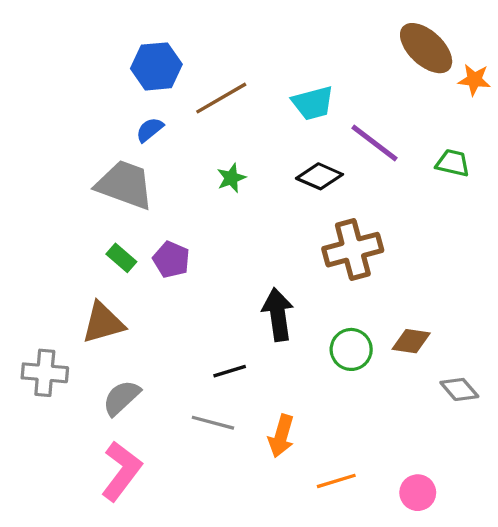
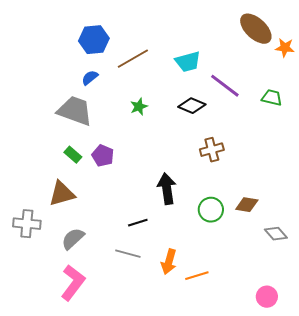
brown cross: (353, 250) -> (212, 150), size x0.7
orange line: (336, 481) -> (197, 276), moved
pink circle: (418, 493) -> (267, 297), moved

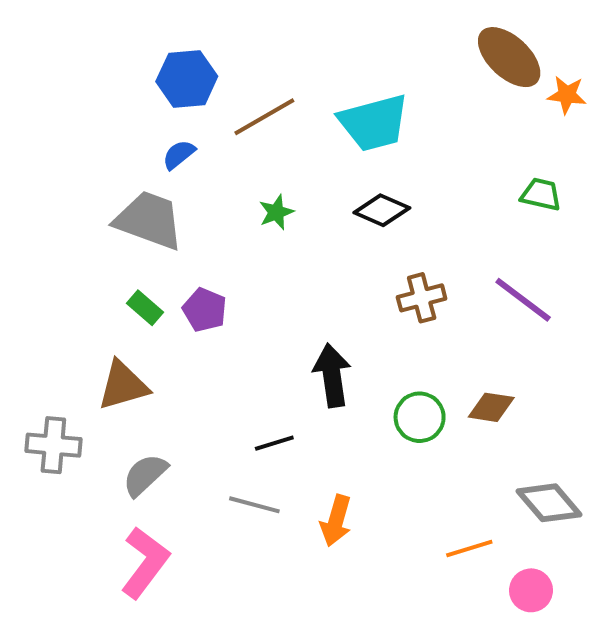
cyan trapezoid: (188, 62) -> (374, 123), size x1.4
purple line: (225, 86) -> (523, 300), moved
gray diamond: (276, 234) -> (549, 503), moved, size x1.4
orange line: (197, 276) -> (469, 549), moved

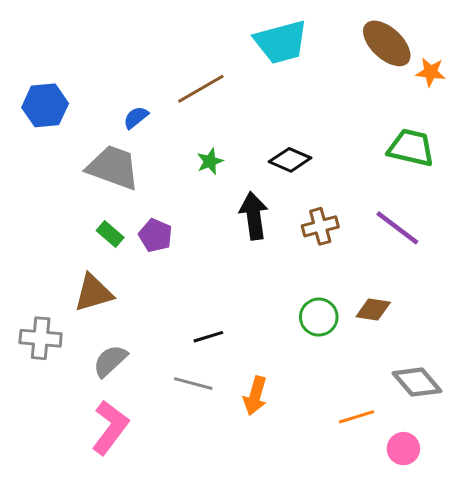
blue hexagon: (187, 79) -> (45, 105), moved
cyan trapezoid: (374, 123) -> (281, 42), moved
green trapezoid: (541, 194) -> (411, 148), size x1.5
black arrow: (332, 375) -> (254, 216), moved

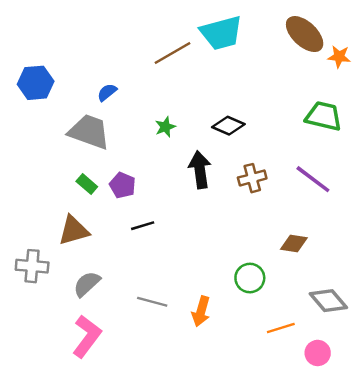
brown line: (201, 89) -> (172, 53), moved
green circle: (319, 317) -> (250, 278), moved
black line: (208, 337) -> (143, 226), moved

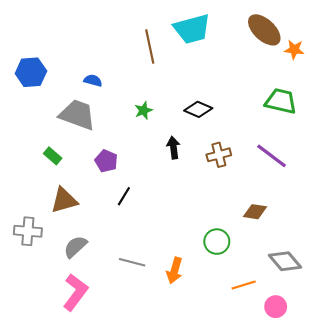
brown line: (172, 53) -> (150, 46), turned -72
blue semicircle: (107, 92) -> (93, 81), turned 54
black arrow: (200, 170) -> (173, 148), size x0.7
green rectangle: (87, 184) -> (53, 156), moved
black line: (143, 226) -> (124, 196), turned -42

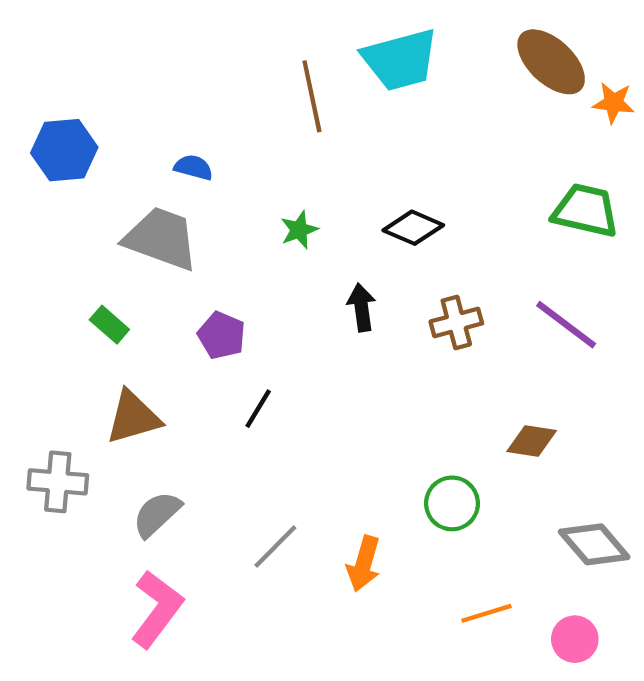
gray line: (132, 262) -> (275, 546), turned -60
orange line: (244, 285) -> (486, 613), moved

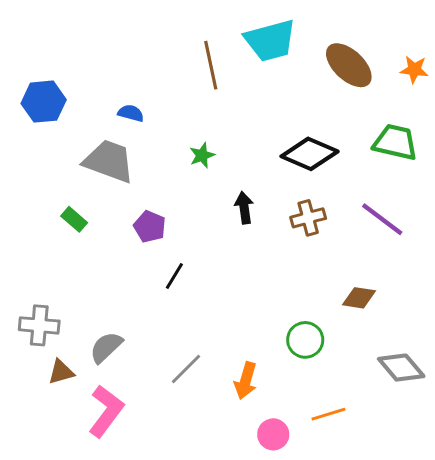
brown ellipse: (551, 62) -> (349, 65), moved
black diamond: (413, 228) -> (310, 154), moved, size x1.4
brown triangle: (133, 417) -> (61, 372), moved, size x0.7
pink circle: (575, 639) -> (273, 434), moved

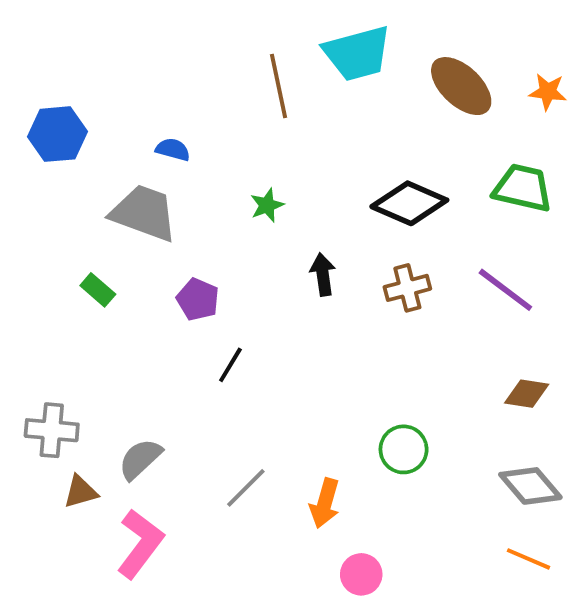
brown diamond: (359, 298) -> (527, 394), moved
orange line: (328, 414) -> (528, 559), moved, turned 40

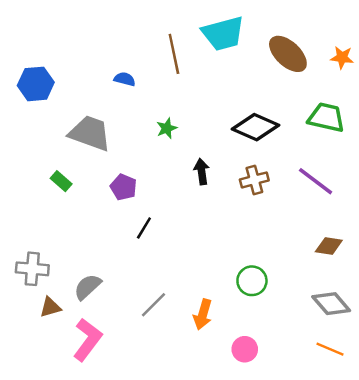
blue semicircle: (173, 149) -> (125, 79), moved
pink circle: (361, 574) -> (245, 349), moved

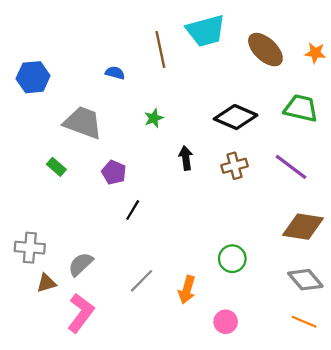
brown diamond: (329, 246) -> (303, 227), size x1.6

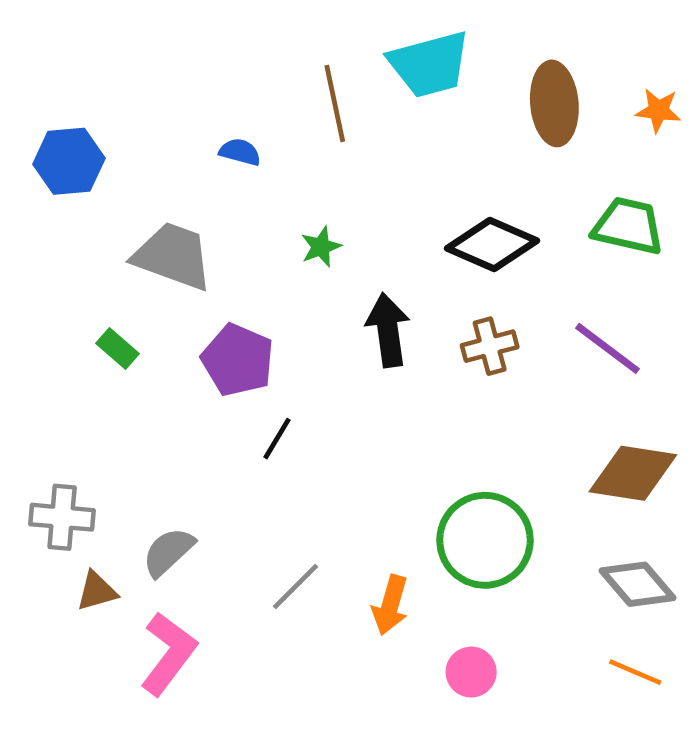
brown ellipse: (265, 50) -> (554, 103), turned 42
black arrow: (186, 158) -> (388, 330), size x1.4
purple pentagon: (114, 172) -> (238, 360), size x1.4
green circle: (232, 259) -> (485, 540), size x1.6

